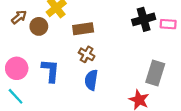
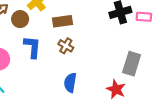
blue L-shape: (50, 71) -> (32, 47), moved
blue semicircle: (91, 80) -> (70, 83), moved

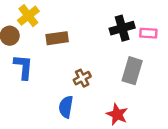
brown cross: (66, 46) -> (82, 78), moved, turned 32
gray rectangle: (132, 64) -> (132, 71), moved

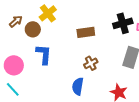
brown rectangle: (57, 38) -> (86, 32), moved

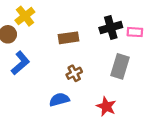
blue L-shape: (44, 54) -> (20, 63), turned 45
blue semicircle: (78, 86) -> (59, 100), turned 66

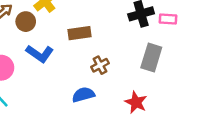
brown rectangle: (68, 38) -> (80, 33), moved
blue L-shape: (20, 63) -> (40, 54), turned 75

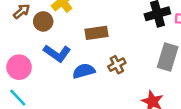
blue semicircle: (83, 95) -> (84, 71), moved

